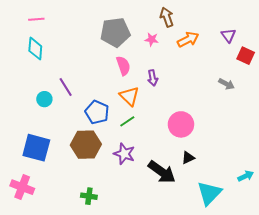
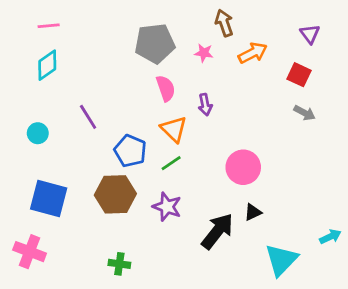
purple triangle: (228, 35) -> (310, 34), moved
cyan diamond: (35, 49) -> (47, 65), turned 50
red square: (246, 56) -> (299, 75), moved
cyan circle: (44, 99) -> (38, 133), moved
black arrow: (162, 172) -> (217, 231), turned -88

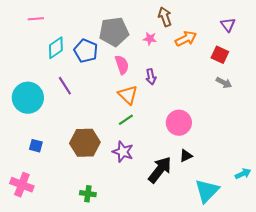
cyan diamond: (47, 65) -> (56, 48), moved
cyan circle: (38, 133) -> (28, 98), size x2.0
blue pentagon: (130, 151) -> (86, 51), moved
blue square: (49, 199) -> (36, 146), size x0.5

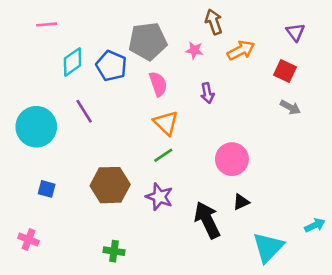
purple arrow: (151, 77) -> (207, 93), moved
black arrow: (160, 170) -> (207, 220), turned -64
pink cross: (22, 185) -> (28, 239), size x0.7

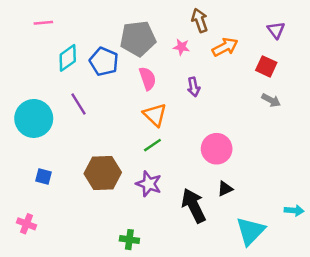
cyan arrow: (315, 225) -> (294, 211), turned 30
green cross: (114, 251) -> (129, 240), moved

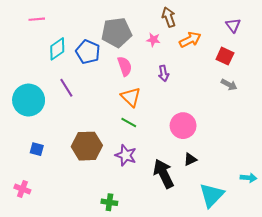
green line: (152, 145) -> (129, 123), turned 63

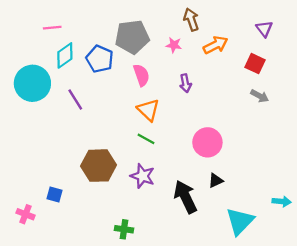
pink line: (37, 19) -> (52, 28), moved
cyan circle: (29, 100) -> (32, 83), moved
blue square: (37, 149) -> (54, 195), moved

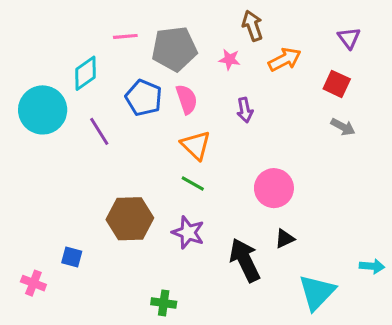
pink line: (52, 28) -> (125, 36), moved
blue pentagon: (100, 59) -> (144, 98), moved

